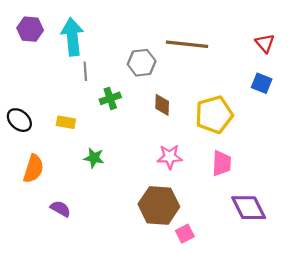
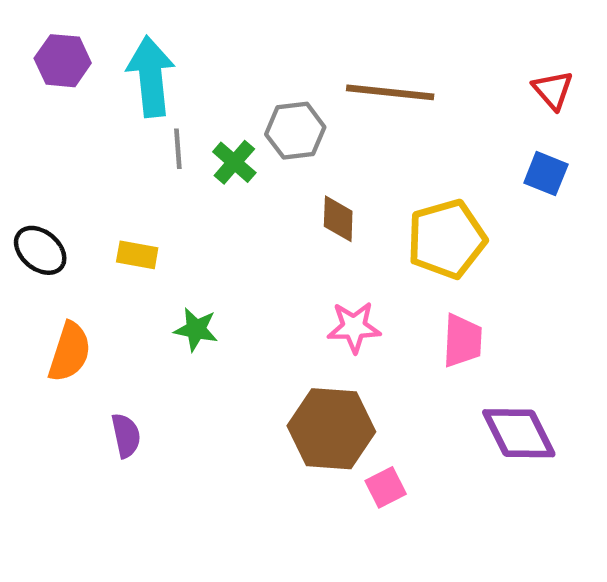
green cross: (110, 98) -> (234, 162), moved, turned -30
purple semicircle: (60, 209) -> (126, 436), turned 48

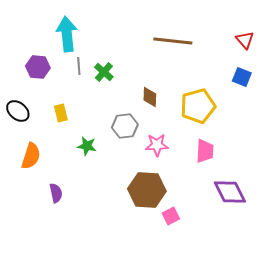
purple hexagon: (63, 61) -> (38, 67), moved
gray hexagon: (295, 131) -> (125, 126), moved
yellow rectangle: (137, 255) -> (61, 113), turned 66

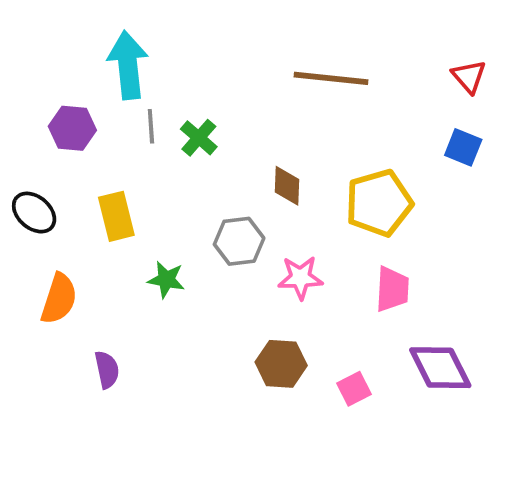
yellow rectangle: (61, 113) -> (116, 216), size x1.4
brown hexagon: (147, 190) -> (281, 364), size x0.7
pink square: (171, 216) -> (354, 389), moved

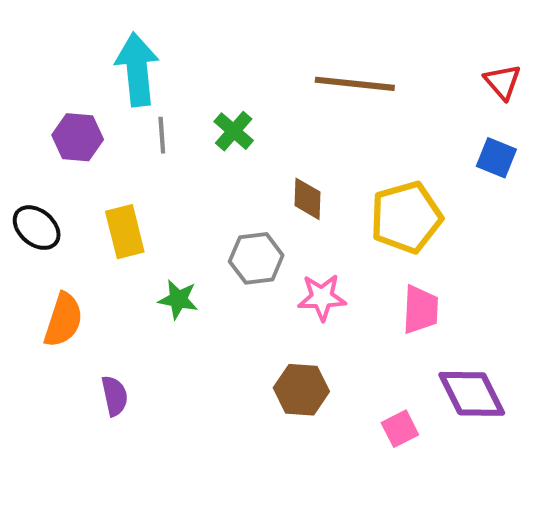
green cross: (199, 138) -> (234, 131), moved
pink square: (354, 389) -> (400, 429), moved

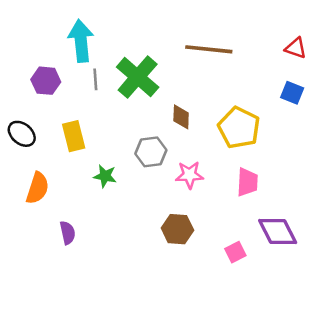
red triangle: (503, 82) -> (296, 48), turned -30
green cross: (234, 131) -> (138, 77), size x1.8
yellow pentagon: (406, 217) -> (239, 128), turned -30

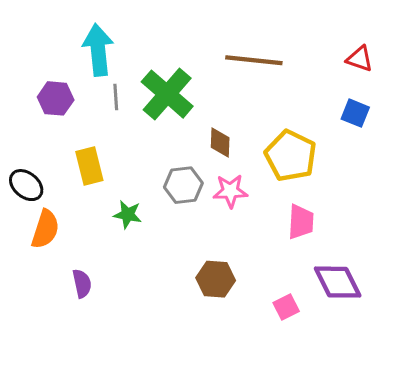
black ellipse: (22, 134) -> (26, 185), moved
pink star: (190, 175) -> (230, 191), moved

